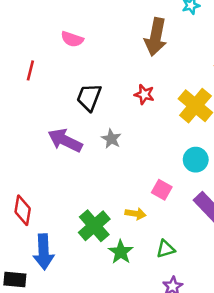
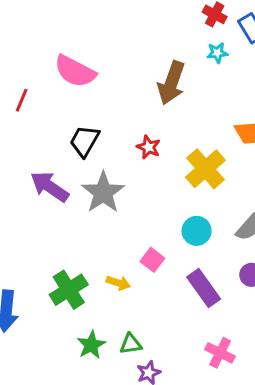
pink semicircle: (72, 39) -> (75, 71), size x1.6
gray star: (111, 139) -> (103, 193), size x1.8
green triangle: (166, 249) -> (131, 344), moved
green star: (121, 252) -> (91, 345), moved

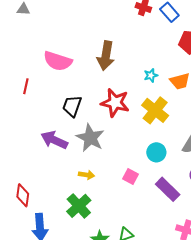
cyan star: (217, 53) -> (151, 75), moved
brown arrow: (171, 83) -> (106, 56), moved
red star: (149, 147) -> (115, 103), size x1.8
yellow arrow: (118, 283) -> (87, 175), moved

